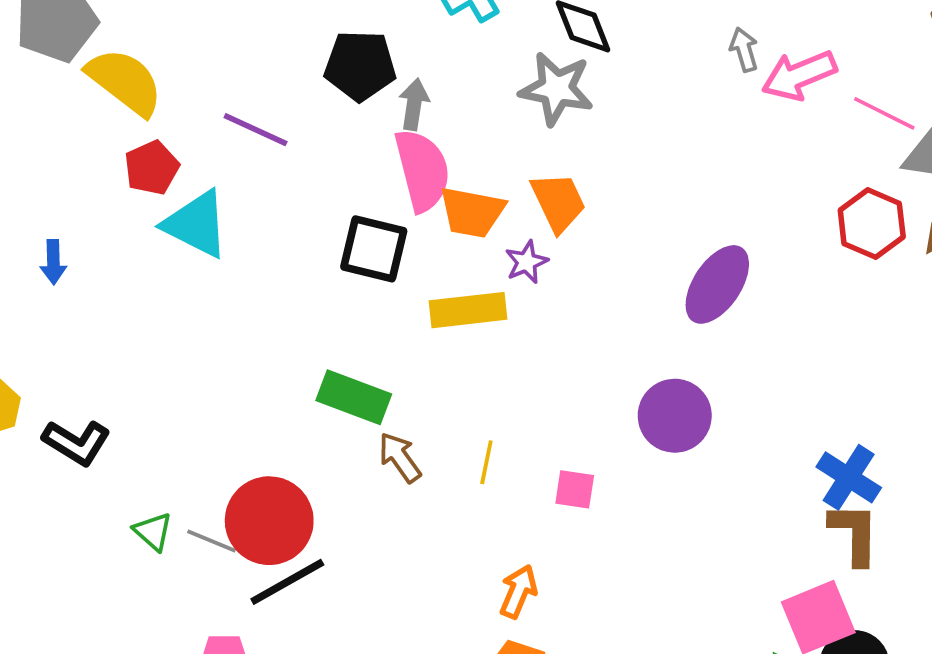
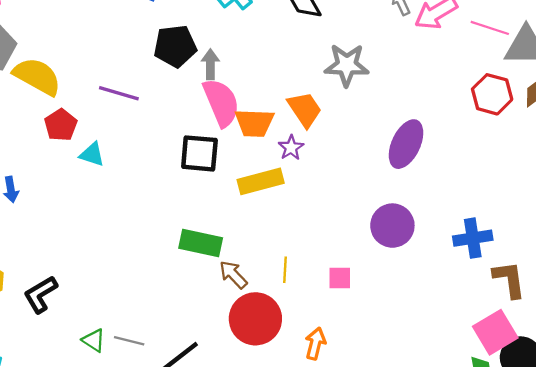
gray star: (556, 89) -> (347, 65), moved
cyan triangle: (196, 224) -> (92, 154), size x0.6
black L-shape: (76, 442) -> (40, 294), turned 126
blue cross: (849, 477) -> (473, 238), moved, turned -33
red circle: (269, 521) -> (255, 319), moved

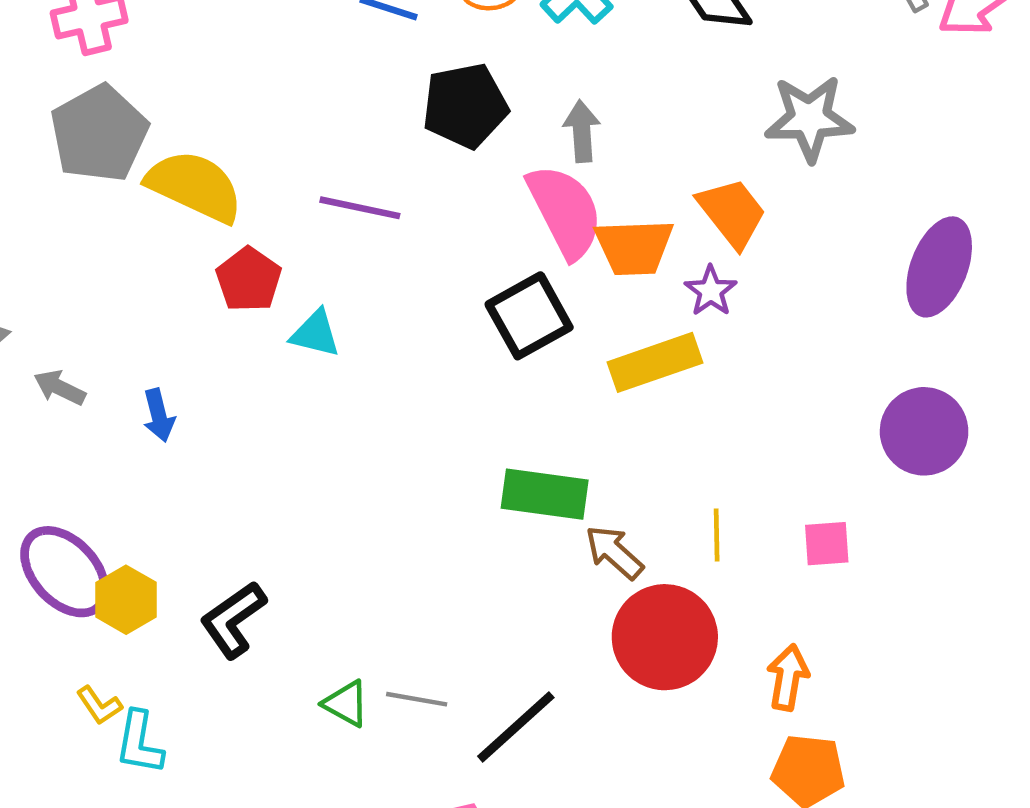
gray arrow: (210, 64) -> (582, 131), moved
black square: (199, 153) -> (529, 316), turned -30

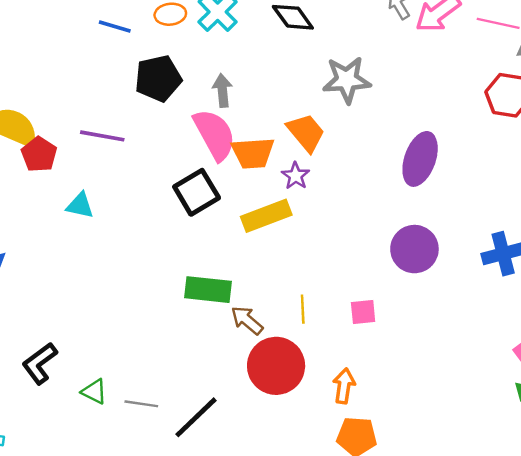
red pentagon: (249, 280) -> (39, 154), moved
green triangle: (346, 704) -> (94, 392), moved

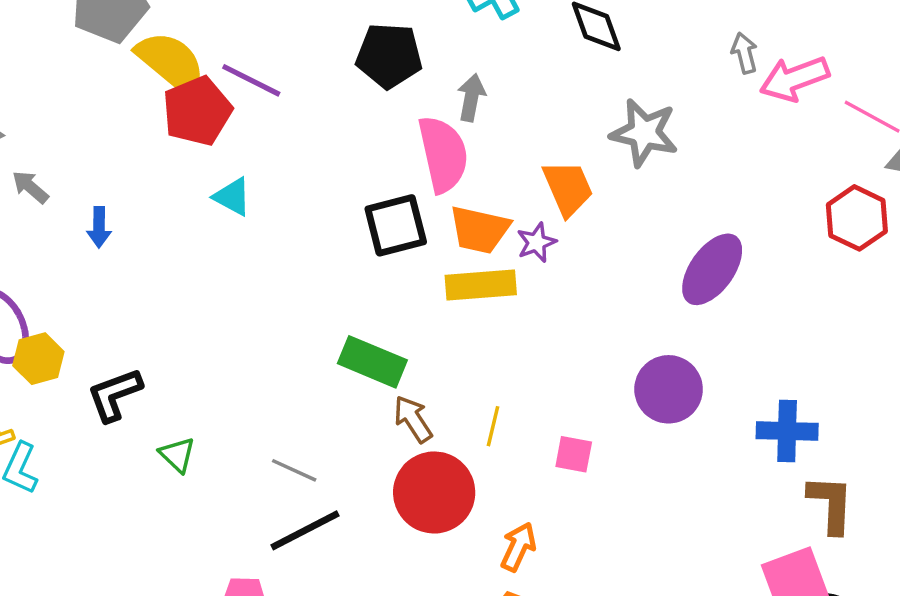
purple line: (102, 136) -> (251, 80), moved
orange trapezoid: (253, 153) -> (480, 230), moved
red pentagon: (39, 154) -> (197, 111), size x1.4
gray line: (141, 404) -> (294, 470), moved

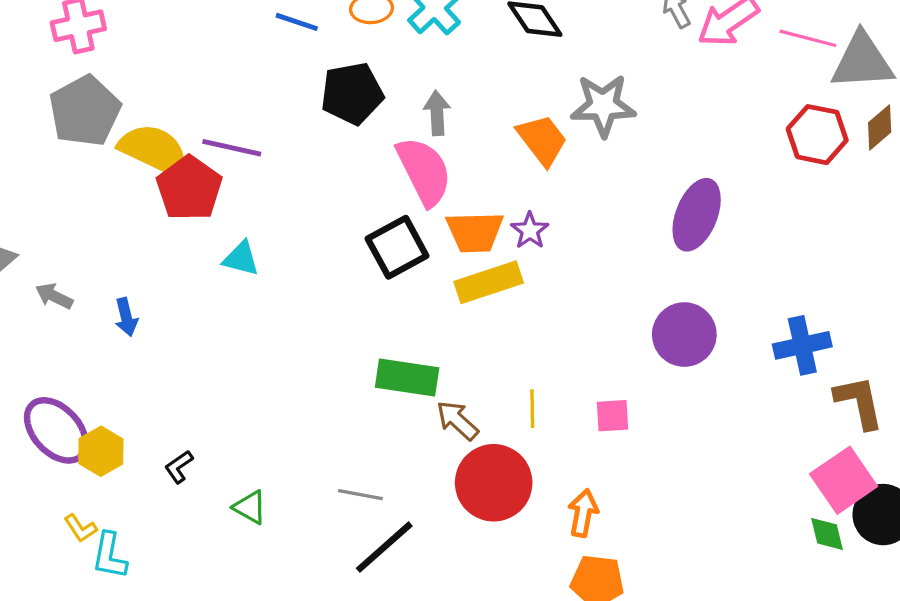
orange trapezoid: (568, 188) -> (542, 140), moved
black L-shape: (115, 395) -> (179, 467), size x0.6

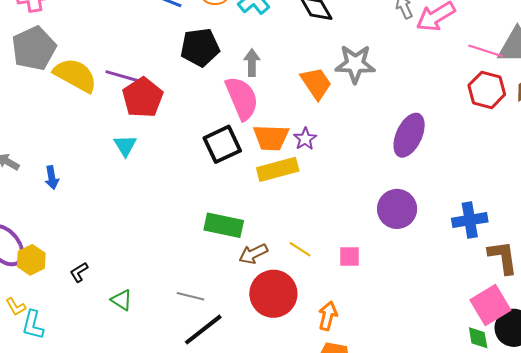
pink line: (808, 38) -> (486, 51), moved
red pentagon: (189, 188) -> (143, 98), moved
cyan triangle: (241, 259) -> (125, 146), turned 40
yellow line: (532, 409) -> (300, 249), turned -60
brown arrow: (457, 420) -> (253, 254), turned -72

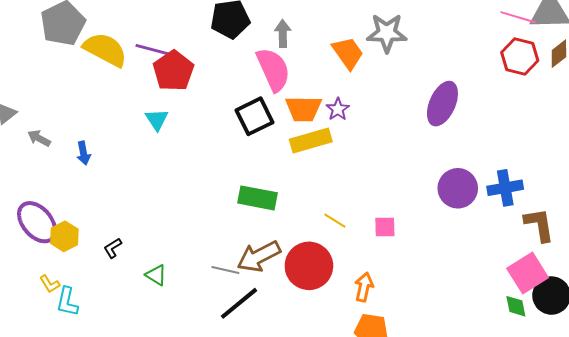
purple circle: (397, 209) -> (458, 188), moved
brown arrow: (253, 254) -> (259, 256), moved, size x1.5

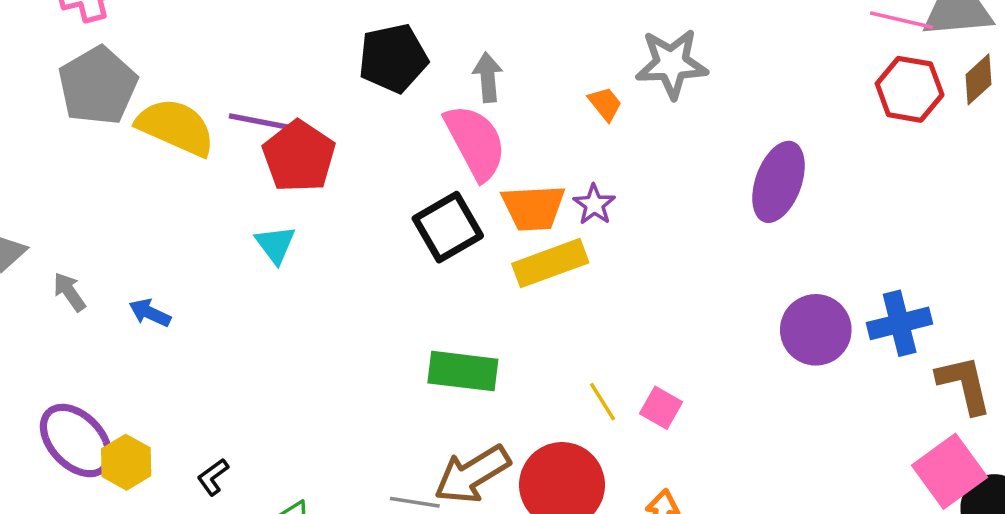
orange trapezoid: (348, 53) -> (605, 104), size x0.6
gray arrow: (39, 138) -> (69, 292), turned 30
blue arrow: (84, 153) -> (150, 313), turned 130
yellow line: (335, 221) -> (602, 402), turned 30
pink square: (385, 227) -> (661, 408), moved, turned 35

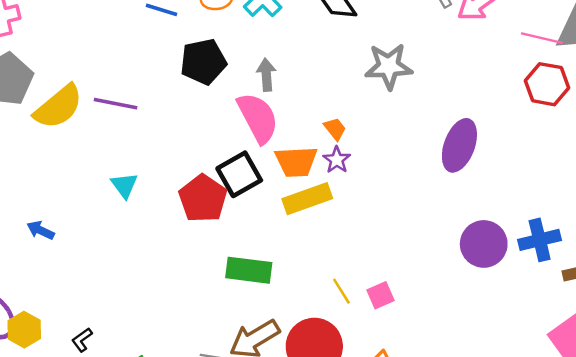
orange trapezoid: (605, 104) -> (335, 129), moved
yellow semicircle: (176, 127) -> (58, 107), turned 116
red pentagon: (299, 156) -> (203, 198), moved
pink square: (661, 408) -> (380, 295), turned 36

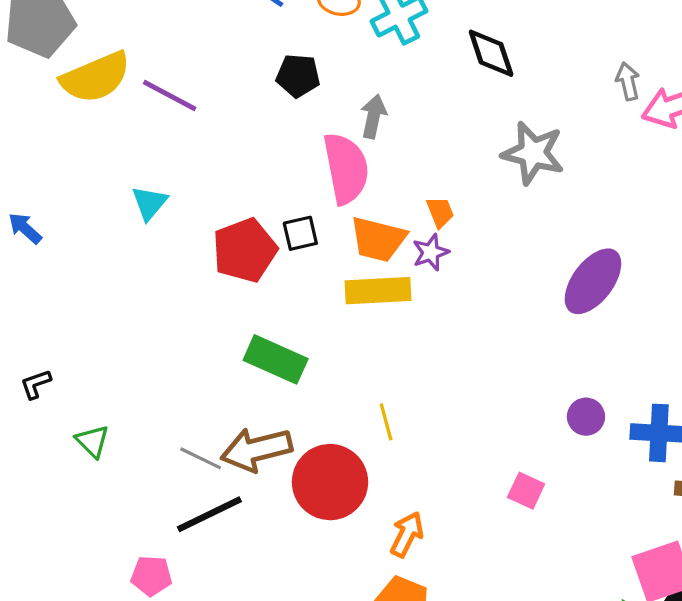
black pentagon: (203, 62) -> (298, 76), size x0.7
black square: (239, 174) -> (300, 233), size x0.6
purple circle: (484, 244) -> (586, 417), size x0.6
pink square: (380, 295) -> (526, 491), moved, turned 32

